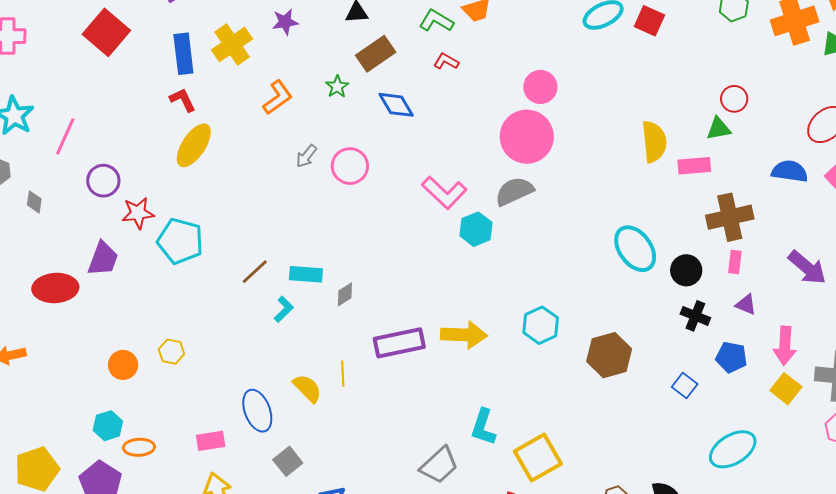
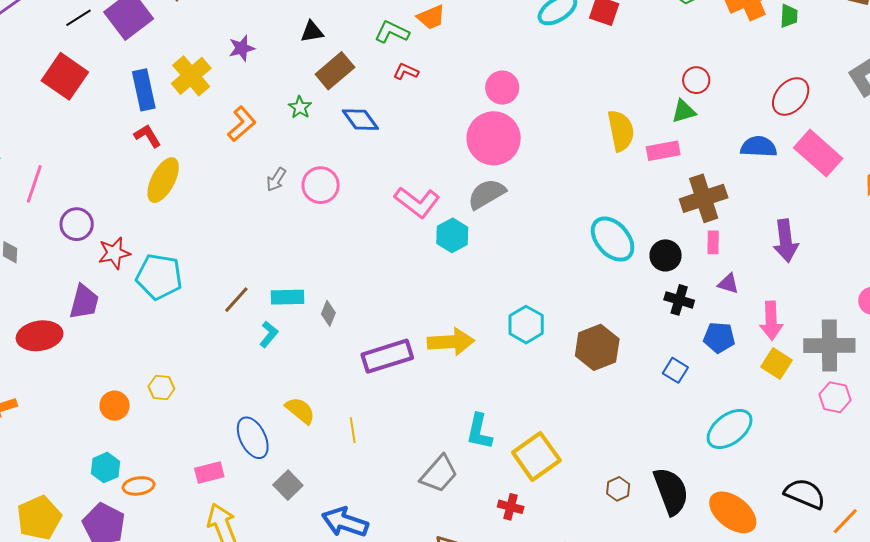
purple arrow: (807, 268) -> (786, 241), turned 48
gray diamond: (345, 294) -> (328, 313), turned -30
yellow line: (343, 374) -> (353, 430), moved

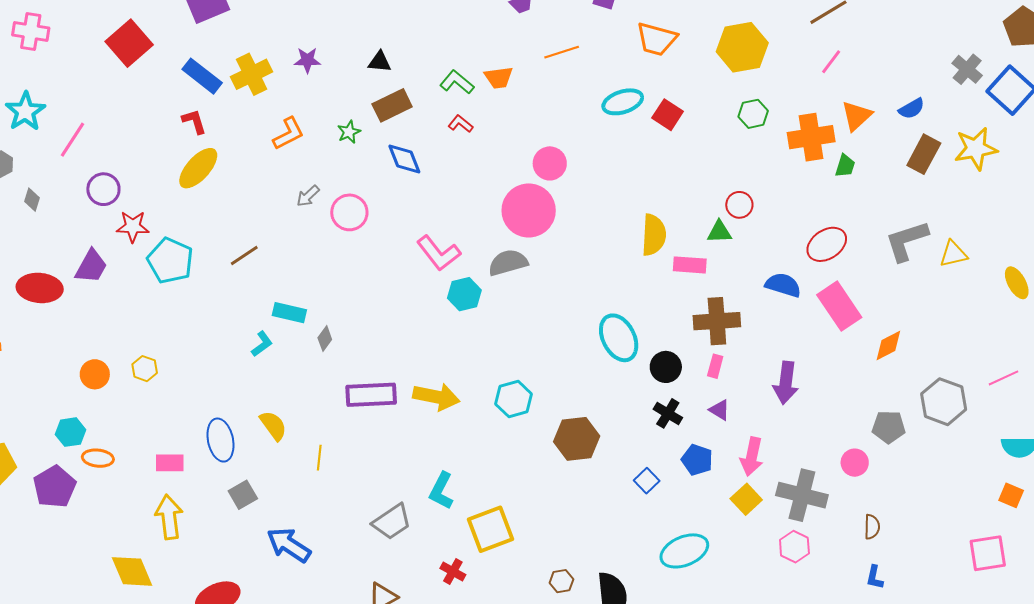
blue rectangle: (144, 90) -> (202, 76), turned -54
brown line: (236, 300) -> (244, 256), moved

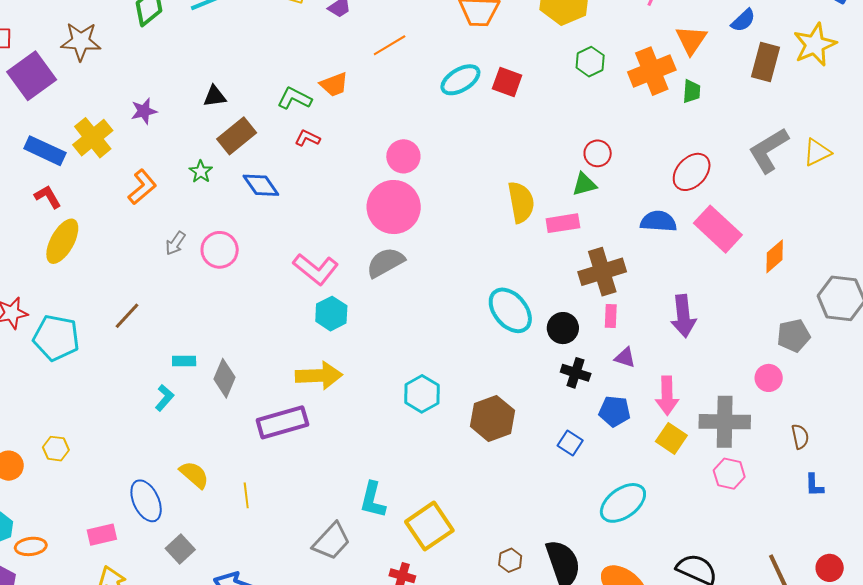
cyan hexagon: (464, 294) -> (331, 314), moved
cyan rectangle: (289, 313) -> (184, 361), size x0.7
gray diamond: (325, 339) -> (224, 378), size x1.5
yellow arrow: (436, 397) -> (319, 376), moved

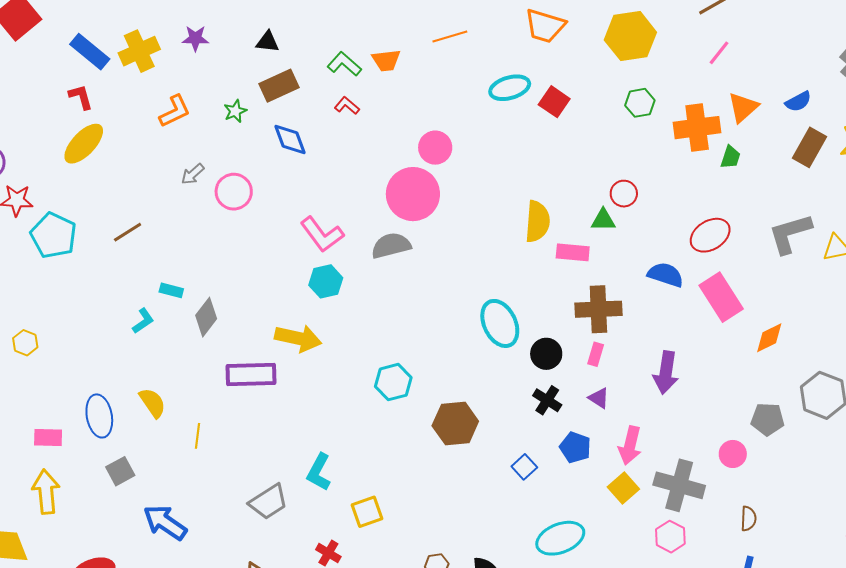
yellow square: (429, 526) -> (367, 512), size x0.7

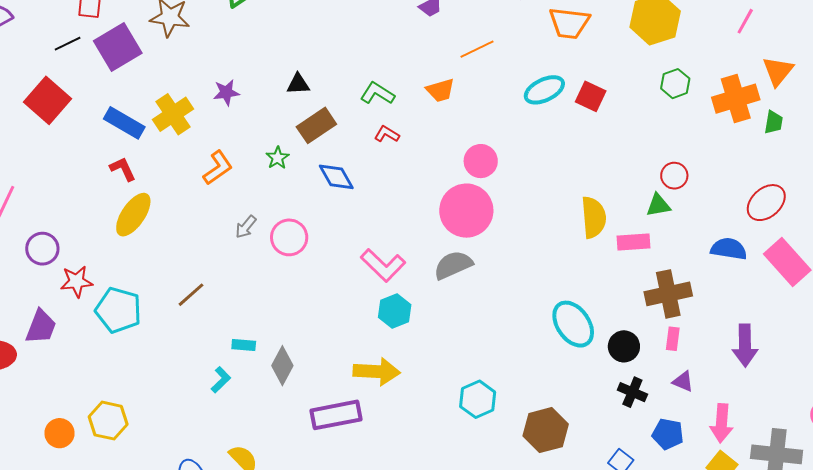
orange trapezoid: (386, 60) -> (440, 90), moved
yellow hexagon: (25, 343) -> (108, 421), size x1.5

